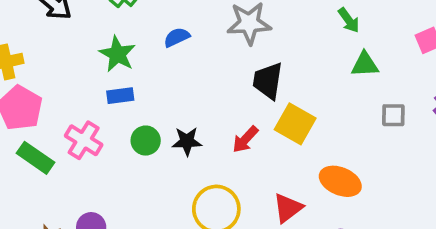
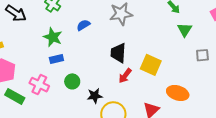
green triangle: (365, 64) -> (185, 30), turned -49
black trapezoid: (268, 81) -> (118, 53), moved
black star: (187, 141) -> (95, 96), moved

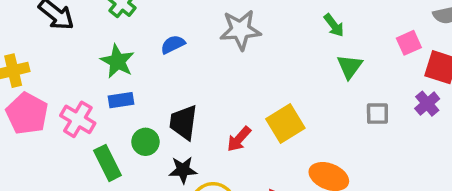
black trapezoid: (118, 53) -> (183, 122), moved
yellow square: (151, 65) -> (285, 123), turned 30
pink cross: (39, 85) -> (78, 119), moved
green rectangle: (15, 96) -> (108, 163), moved, turned 30

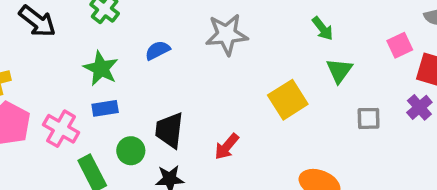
yellow square: (285, 123) -> (288, 100), moved

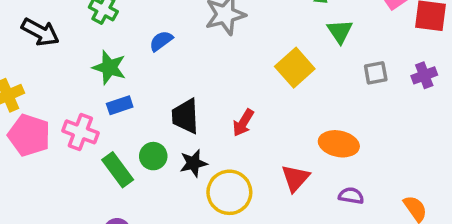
purple cross: (419, 107) -> (424, 75), moved, turned 30
green circle: (131, 151) -> (153, 156), moved

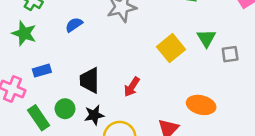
green triangle: (340, 31) -> (206, 38), moved
green star: (109, 67) -> (24, 33), moved

